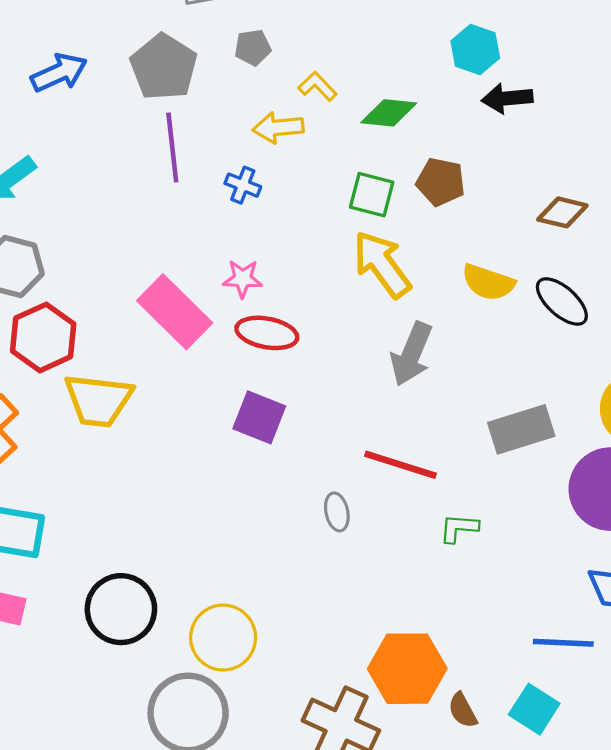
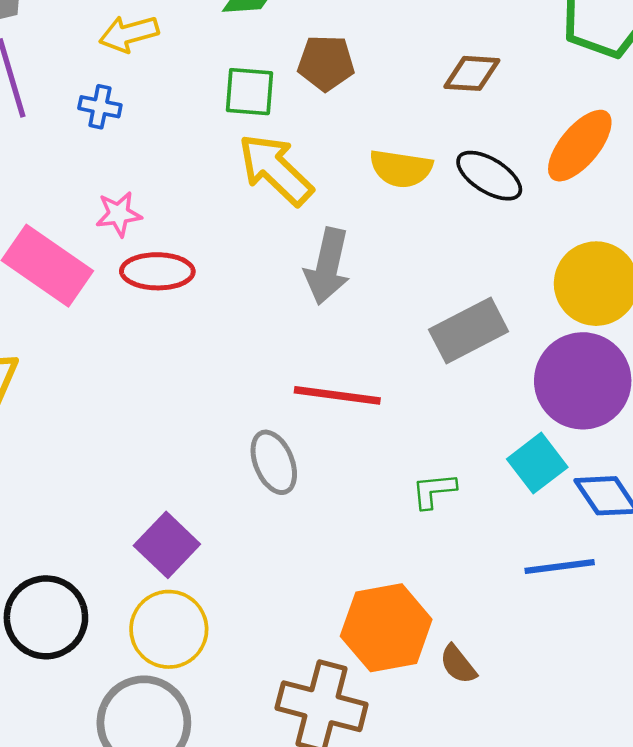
purple square: (259, 417) -> (167, 545), moved, turned 32
gray ellipse: (337, 512) -> (274, 462), size x1.4
green L-shape: (459, 528) -> (434, 491), moved
cyan square: (534, 709) -> (537, 463), moved, turned 30

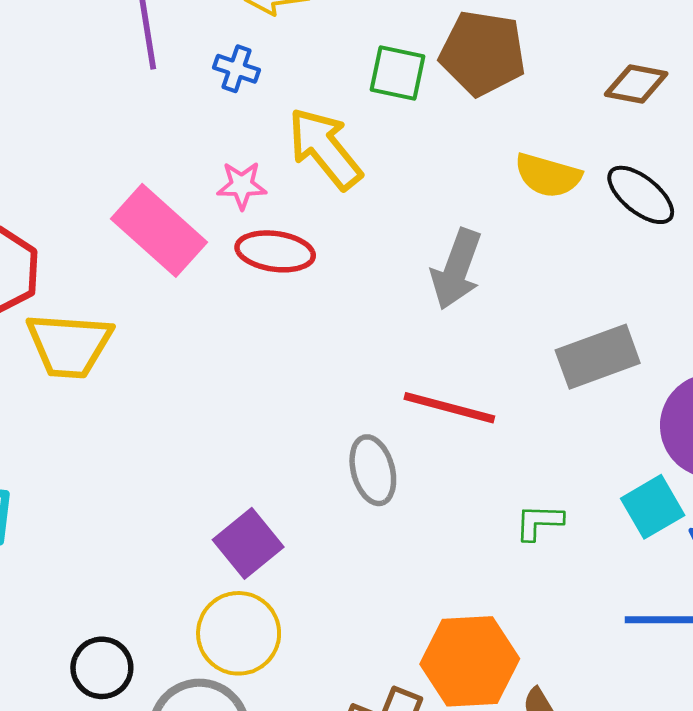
brown pentagon: (326, 63) -> (483, 53), size x1.4
yellow arrow: (276, 169) -> (325, 148), moved
black circle: (46, 617) -> (102, 668), moved, size x0.7

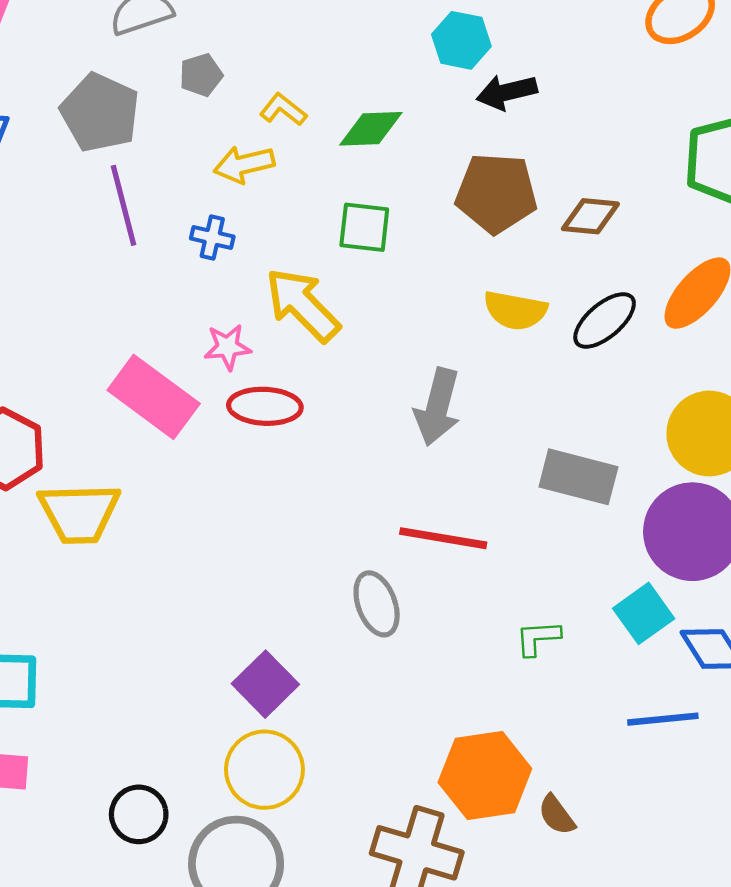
brown pentagon: (483, 53) -> (496, 193), moved
black ellipse: (641, 195) -> (605, 320), turned -74
gray rectangle: (598, 357) -> (578, 477), turned 40

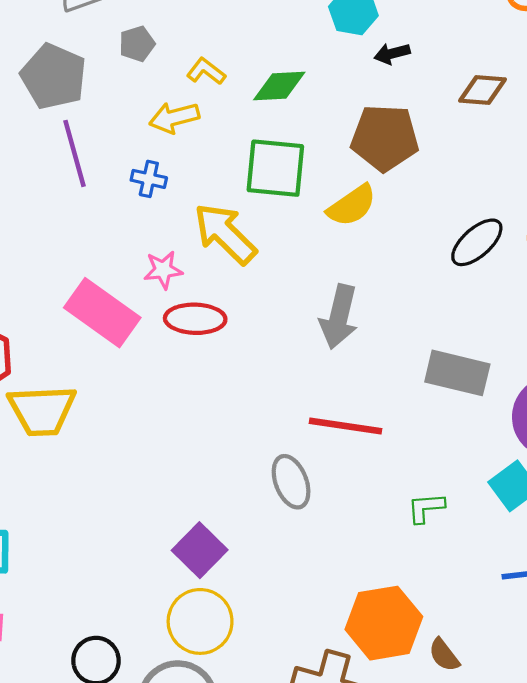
black arrow: (507, 92) -> (392, 54), size x0.7
brown diamond: (590, 216) -> (483, 90), moved
green square: (364, 227) -> (275, 168), size x1.4
yellow semicircle: (515, 310) -> (352, 206), moved, turned -44

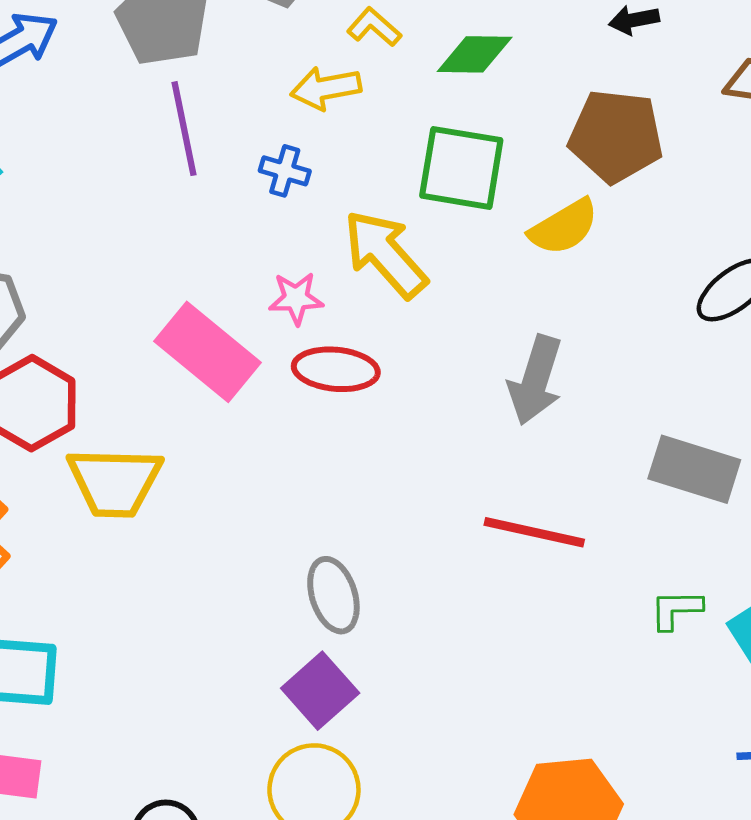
gray ellipse: (291, 482) -> (333, 595), moved
green L-shape: (426, 508) -> (676, 609), moved

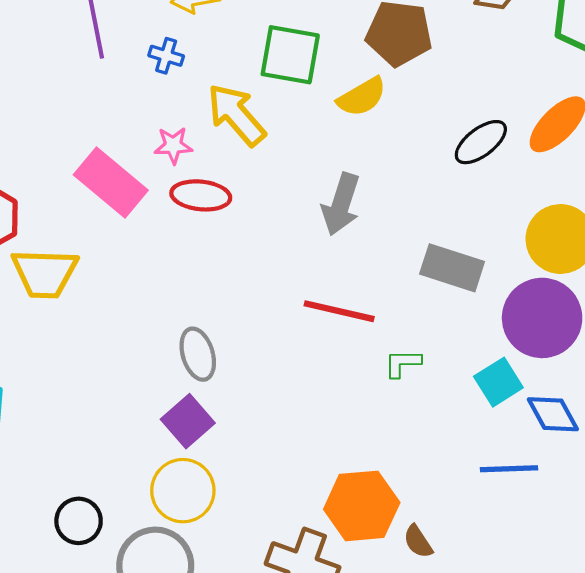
green L-shape: (676, 609) -> (403, 363), moved

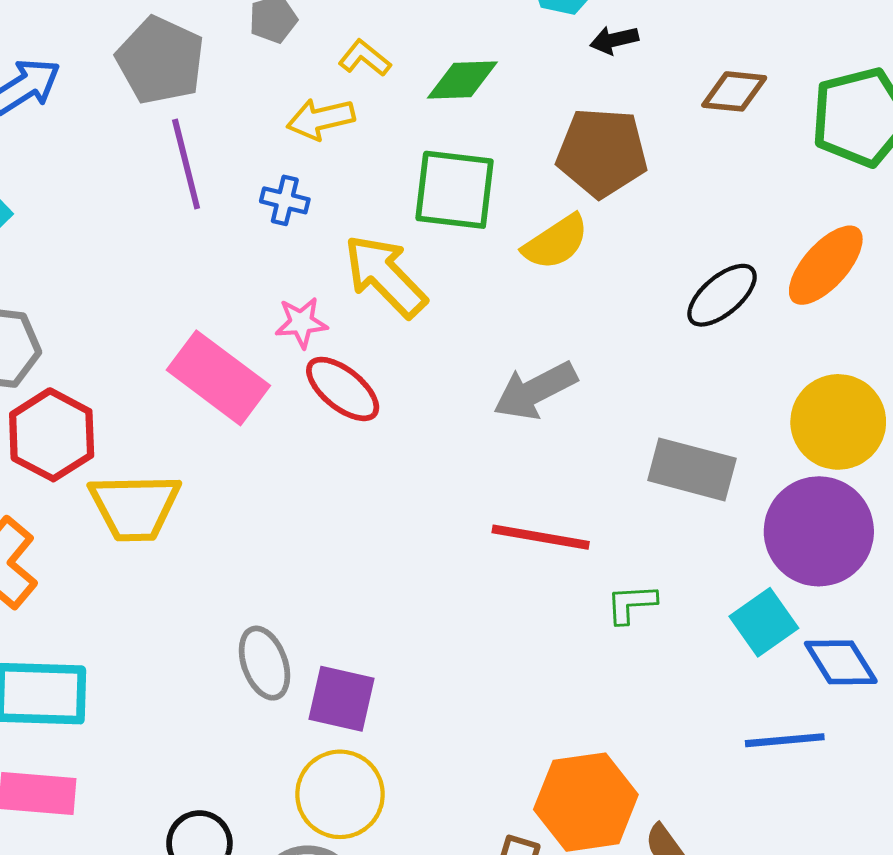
red ellipse: (201, 195) -> (343, 389), turned 36
gray arrow: (341, 204) -> (535, 391), turned 48
gray ellipse: (198, 354) -> (264, 663), moved
purple square: (188, 421) -> (342, 699), turned -33

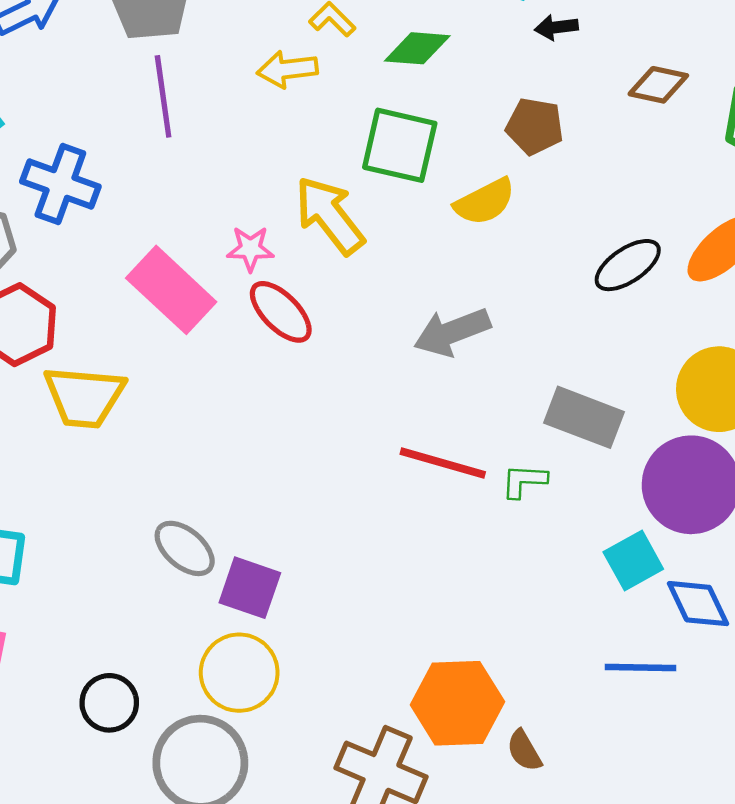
brown pentagon: (602, 152) -> (535, 126), size x0.7
blue cross: (285, 200) -> (60, 184), moved, size x1.8
green L-shape: (631, 604) -> (524, 481), moved
gray ellipse: (264, 663) -> (185, 548), turned -36

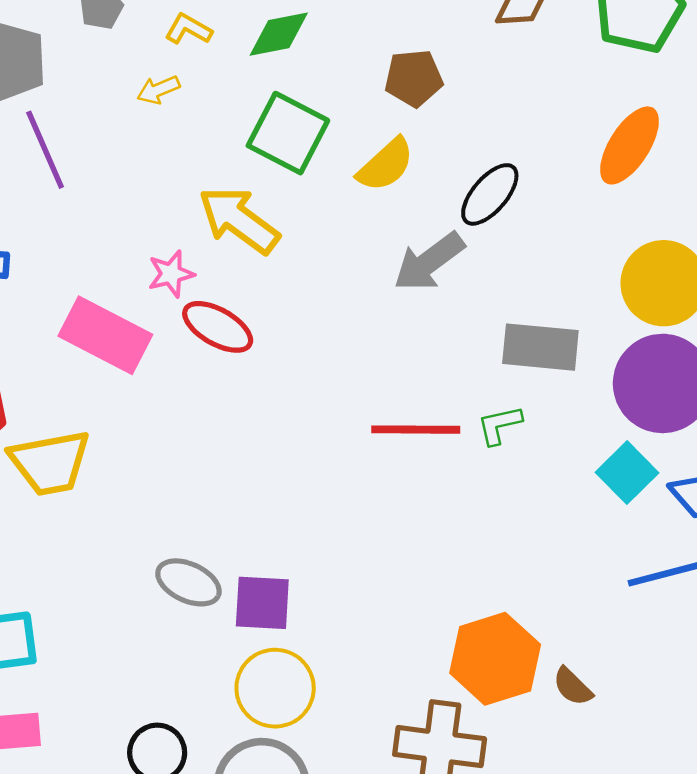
yellow arrow: (287, 69) -> (158, 90), size x0.7
green square: (400, 145) -> (288, 133), turned 30
black ellipse: (628, 265) -> (490, 194), moved
gray arrow: (452, 332) -> (429, 262), moved

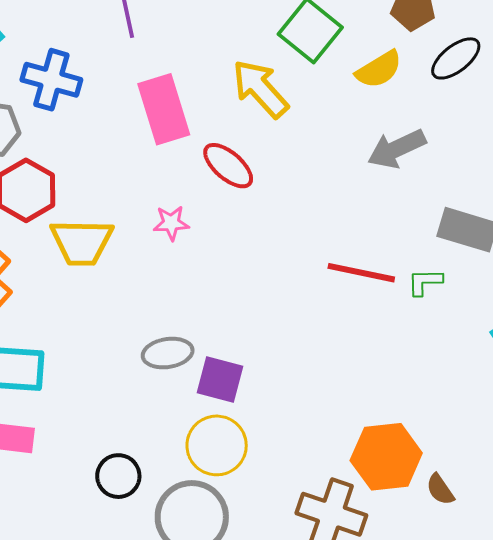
black ellipse: (490, 194) -> (456, 58), moved
pink star: (171, 274) -> (171, 223), moved
pink rectangle: (105, 335) -> (164, 109), moved, turned 34
gray ellipse: (188, 582) -> (168, 353), turned -45

